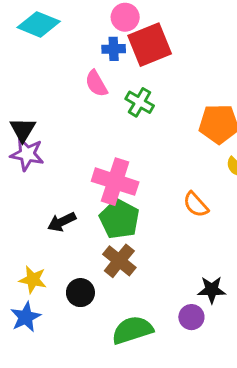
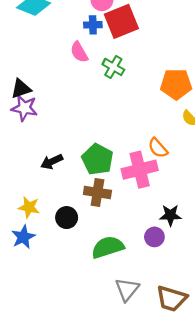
black triangle: (23, 130) -> (21, 89), turned 40
pink cross: (115, 182) -> (140, 170), moved, turned -32
brown cross: (119, 261) -> (97, 192), turned -30

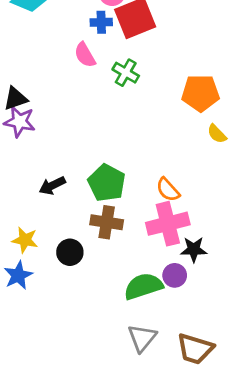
orange semicircle: (158, 148) -> (168, 190), moved
pink cross: (140, 170) -> (168, 224), moved
green semicircle: (108, 247) -> (143, 286), moved

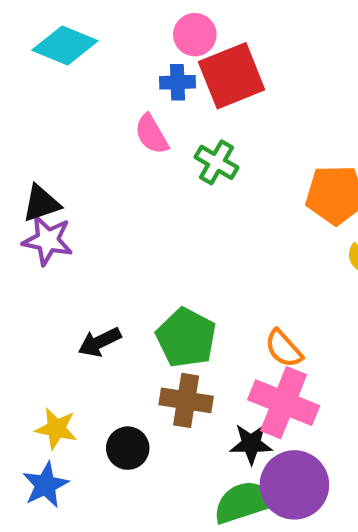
pink cross: (168, 224) -> (284, 403), turned 36
black star: (194, 250) -> (251, 444), moved
purple circle: (175, 275) -> (294, 485), size x1.8

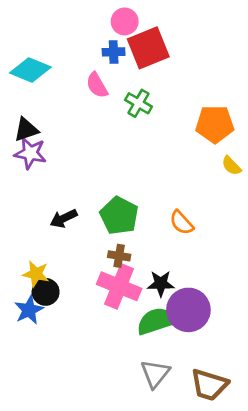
cyan diamond: (65, 45) -> (30, 70), moved
brown cross: (186, 400) -> (119, 256), size x0.7
pink cross: (284, 403) -> (119, 286), moved
black circle: (128, 448) -> (46, 292), moved

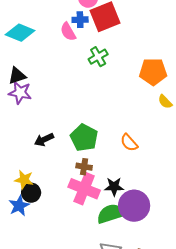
pink semicircle: (97, 85) -> (68, 32), moved
green cross: (139, 103) -> (98, 57), turned 30

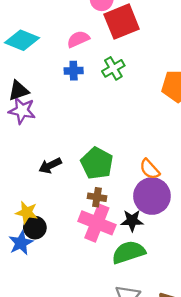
blue cross: (80, 20) -> (74, 71), moved
pink semicircle: (68, 32) -> (78, 39), turned 96
purple circle: (134, 206) -> (152, 196), moved

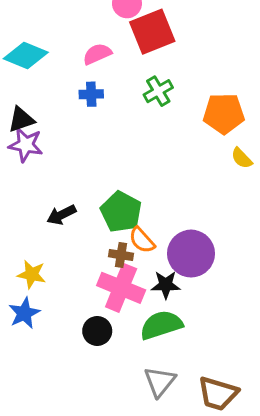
green cross: (113, 68) -> (158, 91), moved
orange semicircle: (150, 169) -> (142, 240), moved
black circle: (35, 228) -> (97, 331), moved

